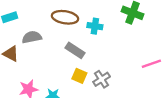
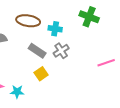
yellow square: (79, 76) -> (41, 74), turned 32
gray cross: (102, 79) -> (61, 51), moved

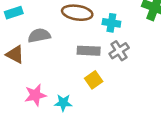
gray rectangle: (37, 51) -> (89, 51), turned -30

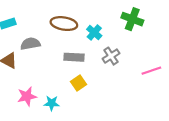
cyan cross: (111, 23) -> (94, 33), turned 32
gray cross: (119, 51) -> (111, 56), moved

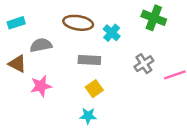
gray cross: (111, 56) -> (144, 64), moved
pink star: (27, 96) -> (41, 86), moved
cyan star: (52, 103) -> (88, 116), moved

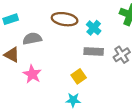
gray rectangle: (89, 60) -> (94, 51), moved
pink star: (41, 86) -> (32, 74), turned -30

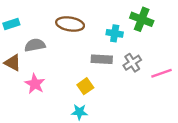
cyan cross: (94, 28) -> (115, 33), moved, turned -32

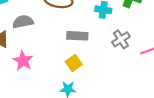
gray rectangle: (102, 59) -> (77, 36), moved

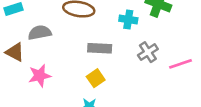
pink star: (23, 61) -> (40, 76), turned 30

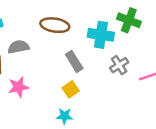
cyan cross: (128, 19) -> (101, 35), size x1.5
gray rectangle: (100, 48) -> (74, 61), turned 55

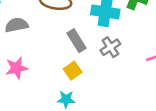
gray cross: (119, 65) -> (110, 47), moved

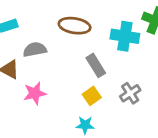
gray cross: (110, 47) -> (130, 93), moved

